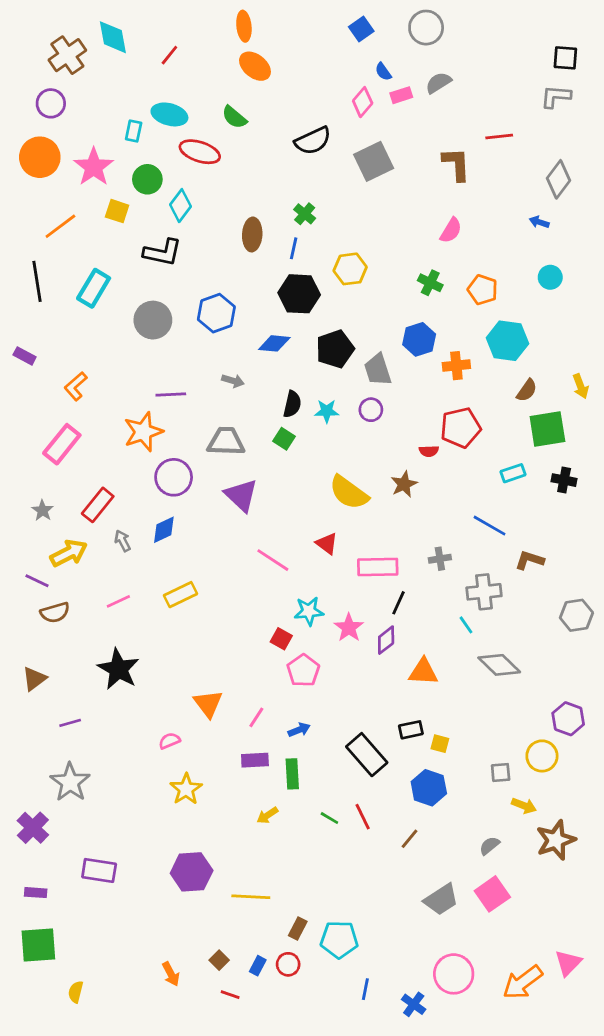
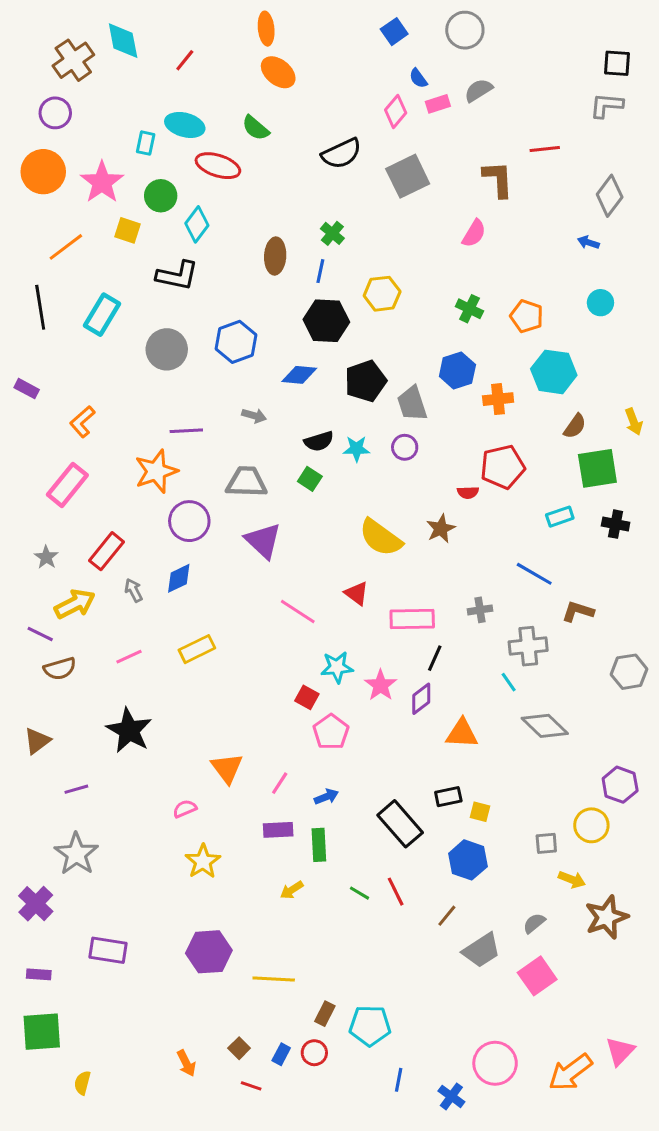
pink semicircle: (451, 230) -> (474, 233), moved
black semicircle: (292, 404) -> (319, 441), turned 60
gray trapezoid: (441, 899) -> (481, 950), moved

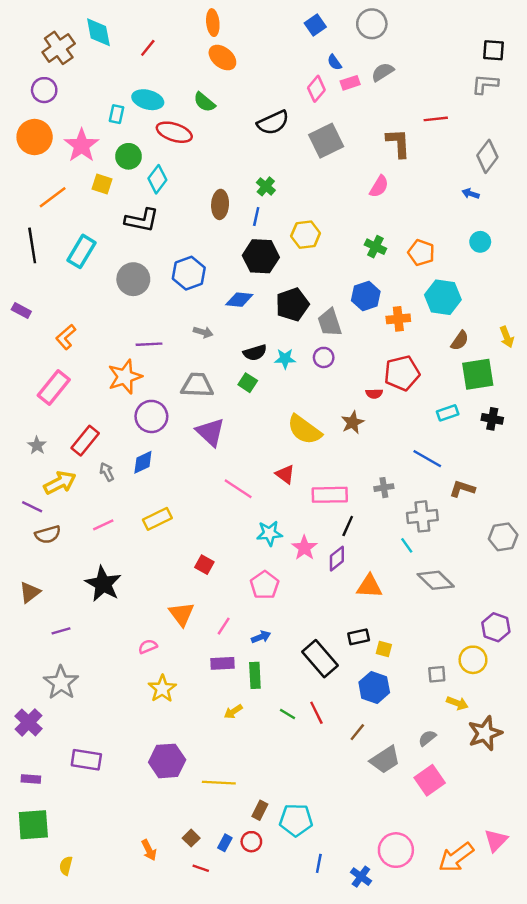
red square: (307, 697) -> (204, 565), moved

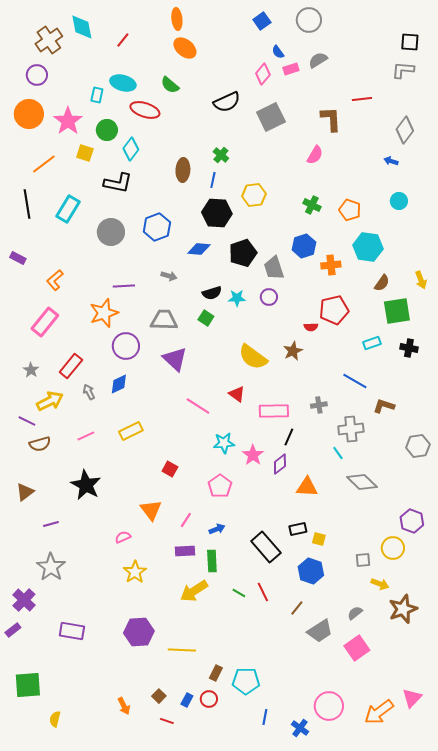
yellow arrow: (233, 712) -> (194, 591), size x1.8
purple rectangle: (31, 779) -> (13, 630), moved, turned -42

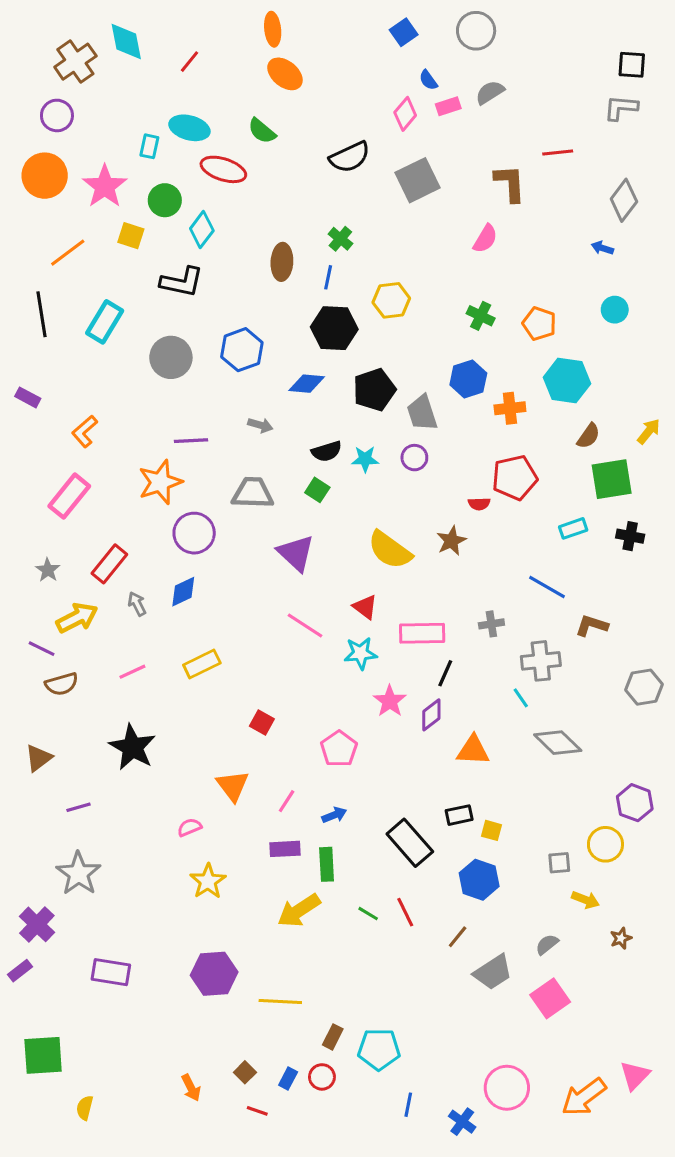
yellow arrow: (421, 280) -> (649, 431), turned -120
purple triangle: (175, 359) -> (296, 553), moved
cyan star: (224, 443) -> (360, 653), moved
brown star: (403, 609) -> (621, 938), size x0.5

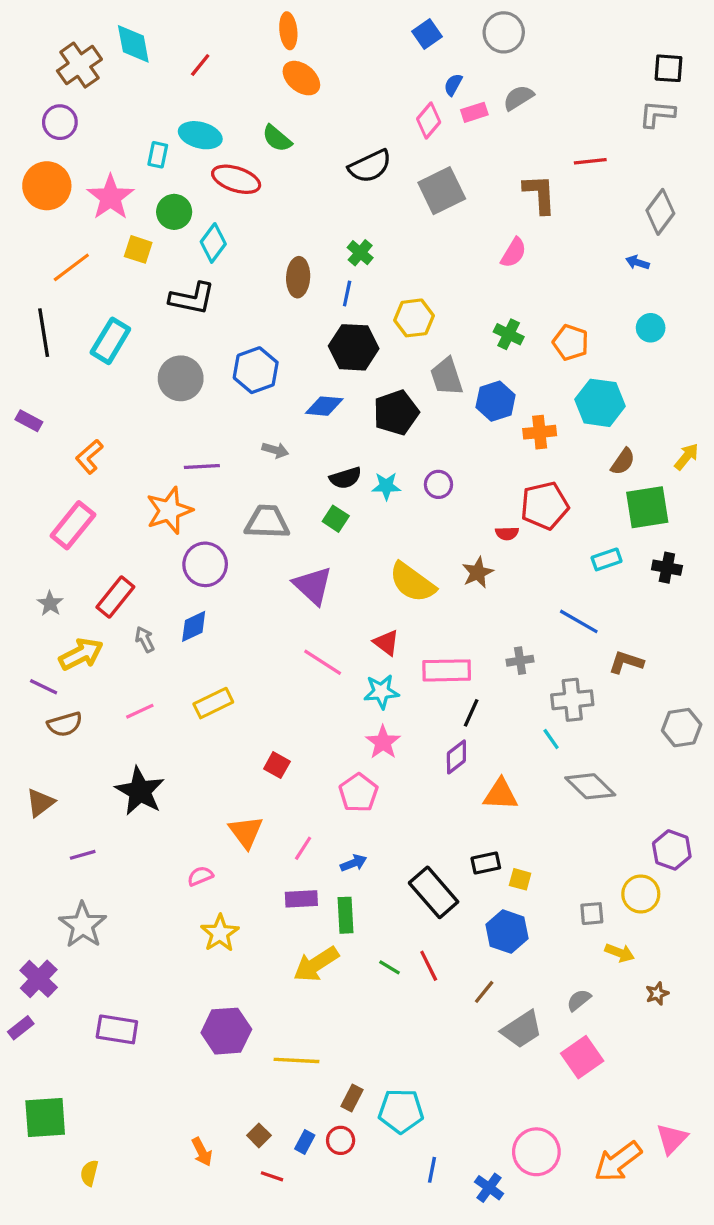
blue semicircle: (428, 80) -> (453, 85), turned 65
gray trapezoid: (422, 413) -> (447, 377), moved
pink star: (390, 701) -> (383, 742), moved

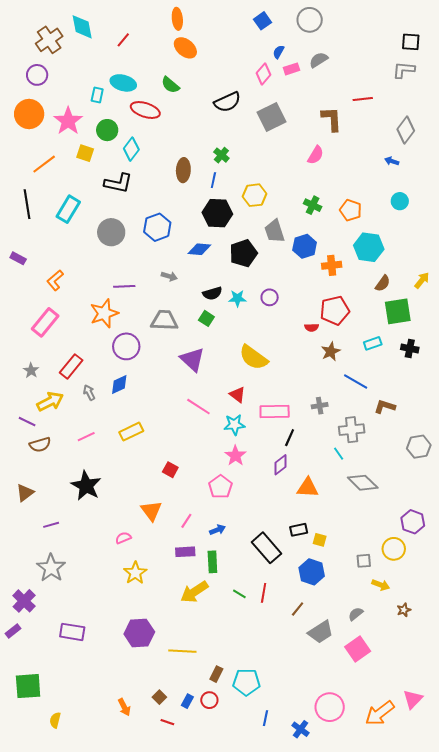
brown star: (478, 573) -> (331, 351), moved
red line: (429, 966) -> (264, 593), turned 36

